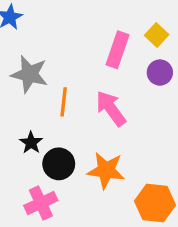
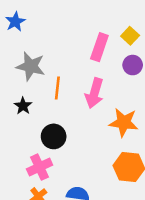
pink arrow: (111, 108) -> (94, 93), turned -128
black star: (31, 143) -> (23, 106), moved
orange star: (106, 170) -> (124, 122), moved

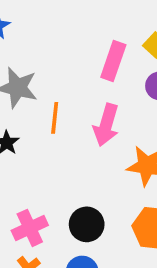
black circle: (54, 136) -> (87, 224), moved

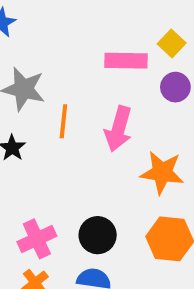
pink rectangle: (113, 61) -> (126, 61), turned 72

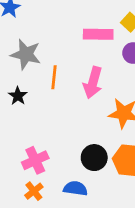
black circle: (98, 235) -> (94, 158), moved

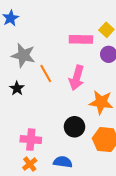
orange line: (54, 77) -> (46, 73), turned -36
black circle: (94, 158) -> (75, 127), moved
pink cross: (35, 160) -> (31, 140), turned 30

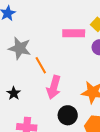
pink arrow: (77, 78) -> (54, 87), moved
black star: (17, 88) -> (14, 93), moved

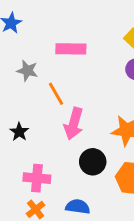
pink rectangle: (74, 33) -> (71, 49), moved
gray star: (20, 48) -> (27, 71), size x0.7

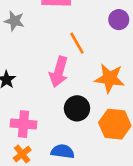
orange line: (56, 94) -> (77, 43), moved

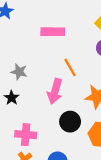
gray star: (14, 21) -> (19, 72), moved

